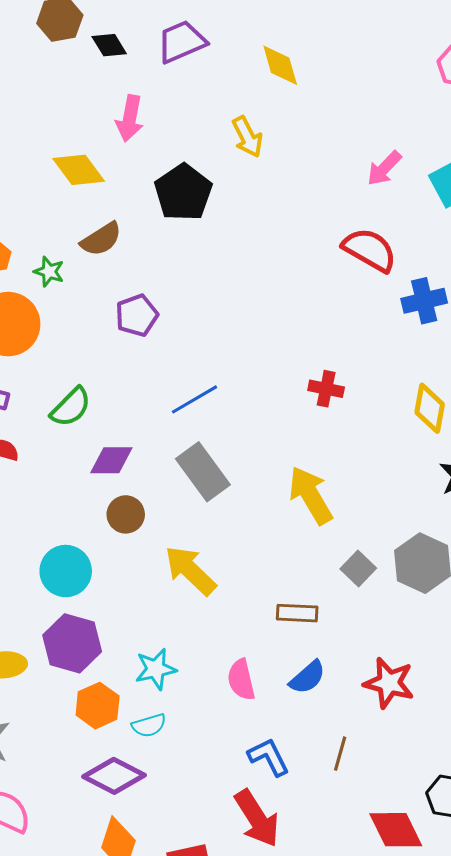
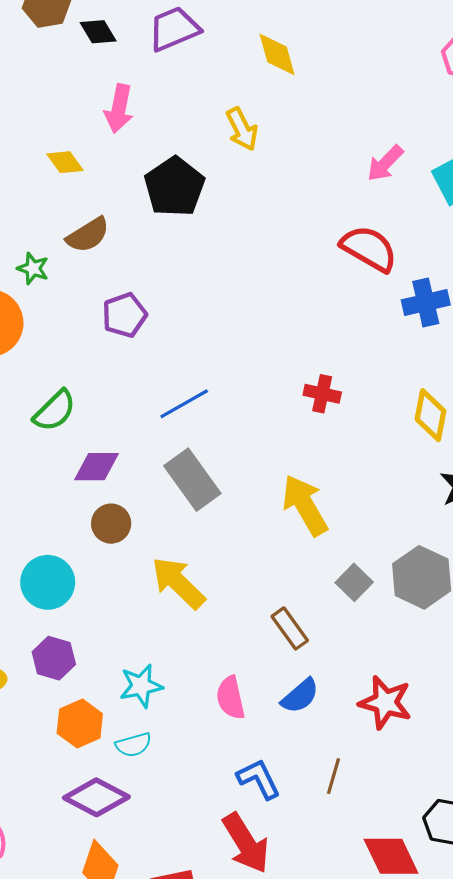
yellow diamond: (79, 170) -> (65, 162), size x0.7
brown rectangle: (297, 613) -> (290, 628), turned 51
purple hexagon: (72, 643) -> (54, 658), size x0.7

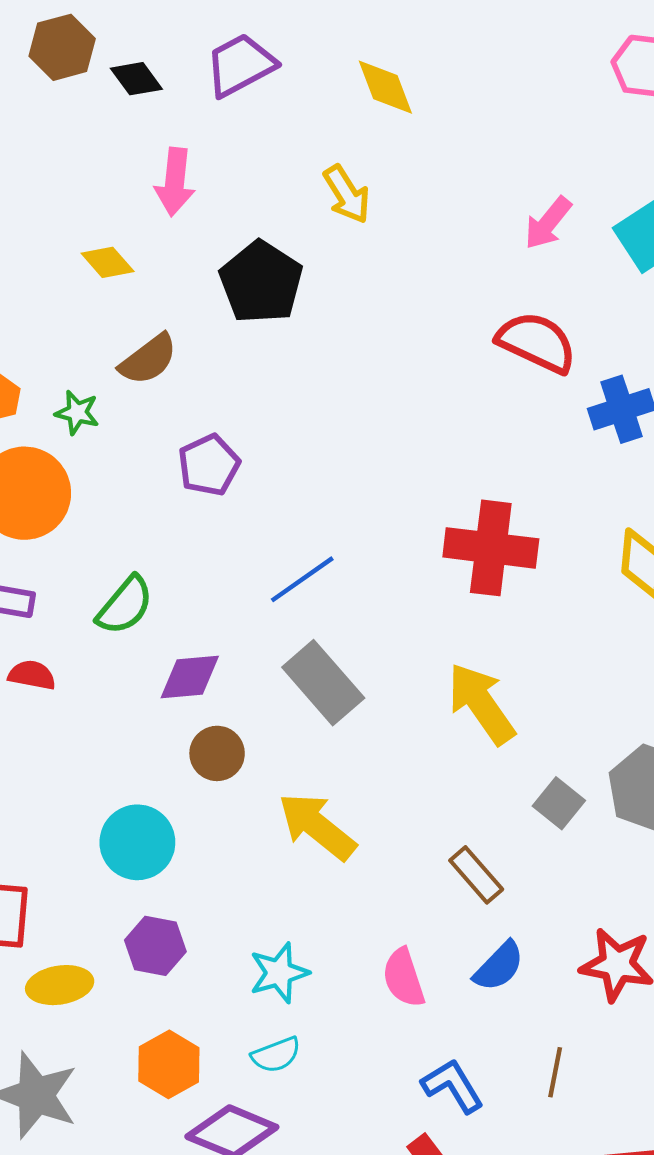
red cross: (322, 394) -> (491, 548), size x1.8
orange hexagon: (80, 724) -> (169, 1064), moved

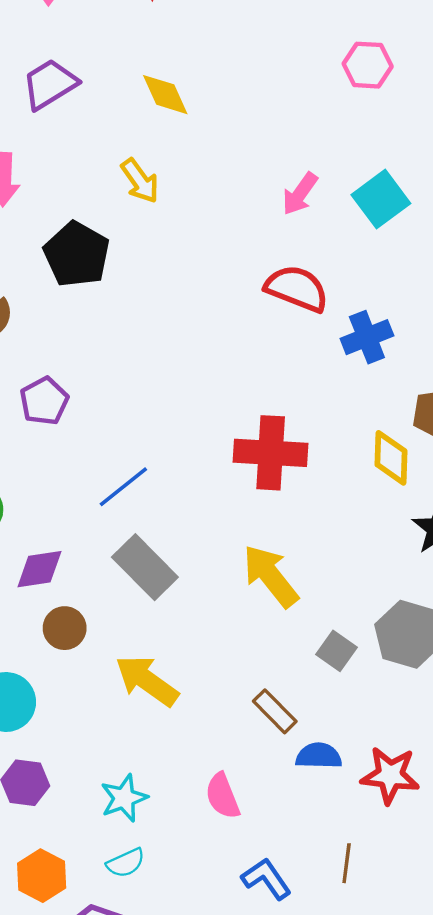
blue semicircle: (499, 966) -> (319, 756), moved, turned -129

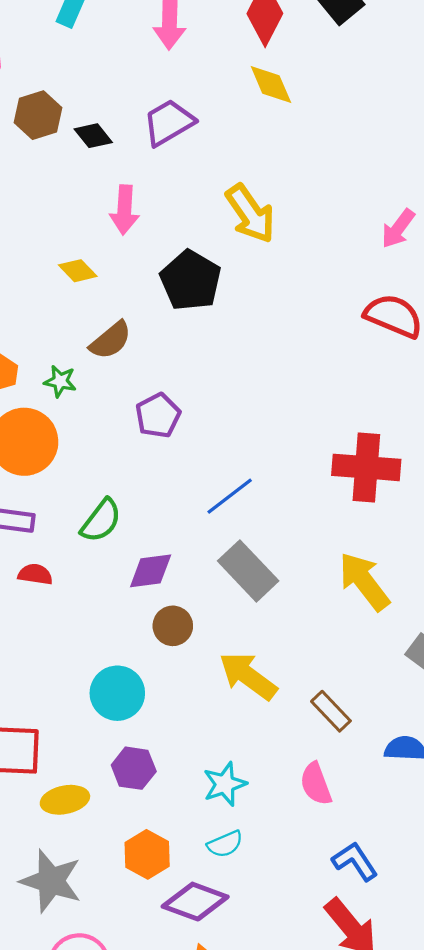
yellow diamond: (165, 95) -> (271, 84), moved
yellow arrow: (140, 181) -> (250, 214), size x1.4
brown rectangle: (275, 711) -> (331, 711), moved

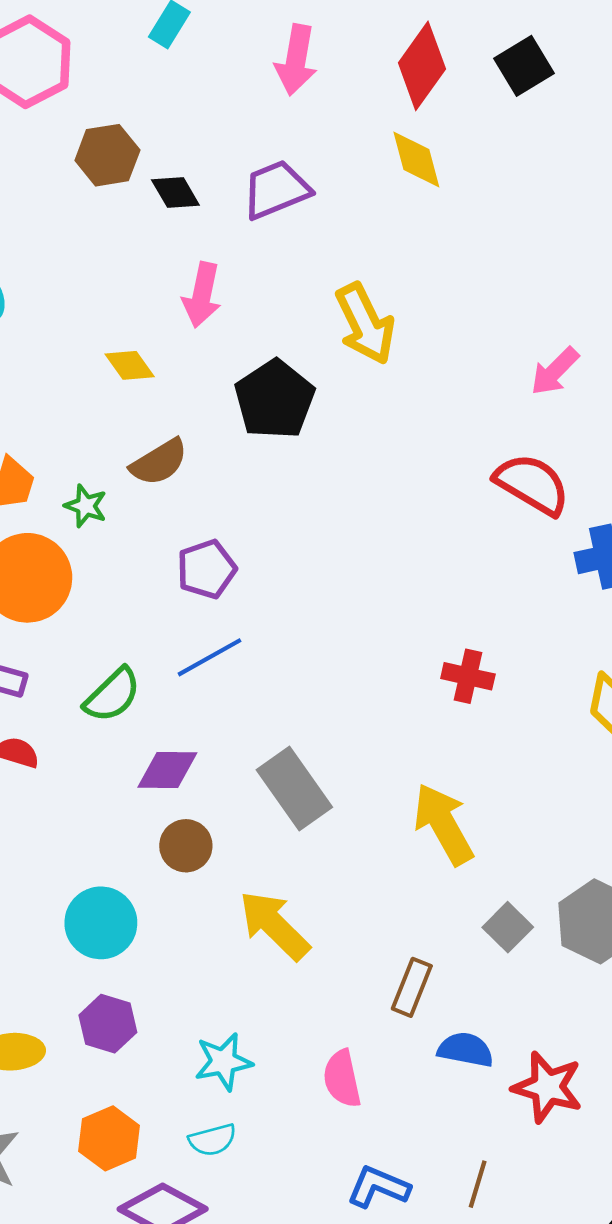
red cross: (366, 467) -> (468, 676), size x0.6
blue line: (230, 496) -> (209, 657), moved
brown rectangle: (331, 711) -> (412, 987), moved, turned 57
blue L-shape: (355, 861) -> (378, 1187), turned -42

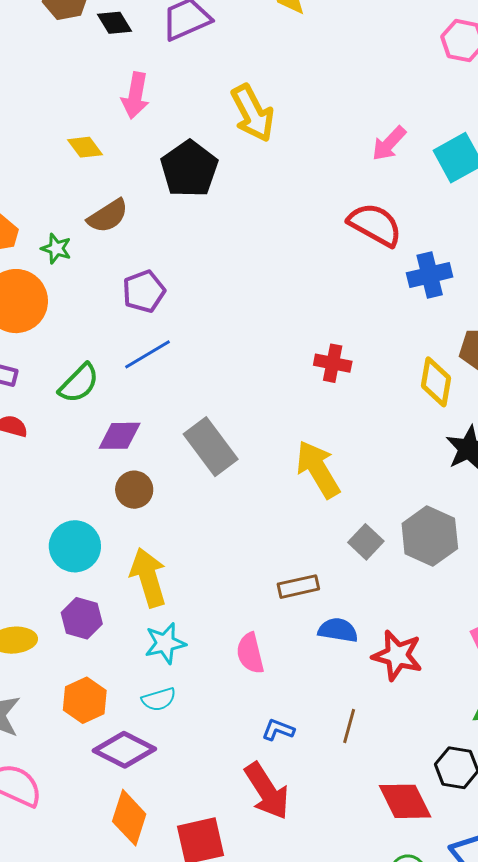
yellow arrow: (274, 925) -> (148, 577), moved, turned 30
brown rectangle: (412, 987) -> (298, 587), turned 57
blue L-shape: (378, 1187) -> (278, 730), size x0.7

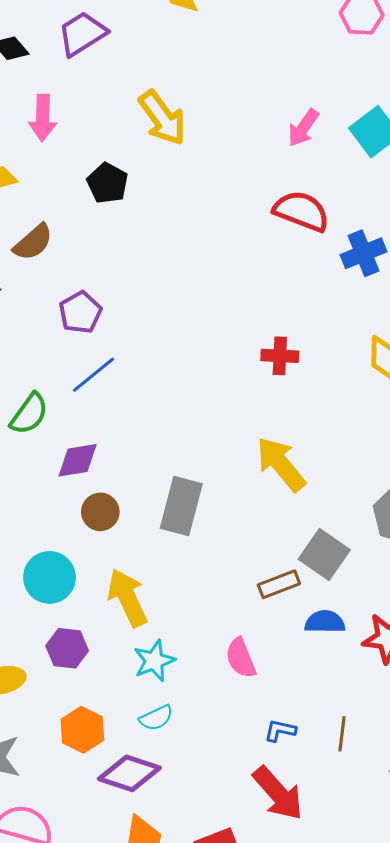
black pentagon: (189, 169) -> (107, 183), size x0.7
gray rectangle: (211, 447) -> (181, 506), moved, turned 60
gray square: (366, 542) -> (324, 554), moved, size x1.4
brown line: (349, 726) -> (342, 734), moved

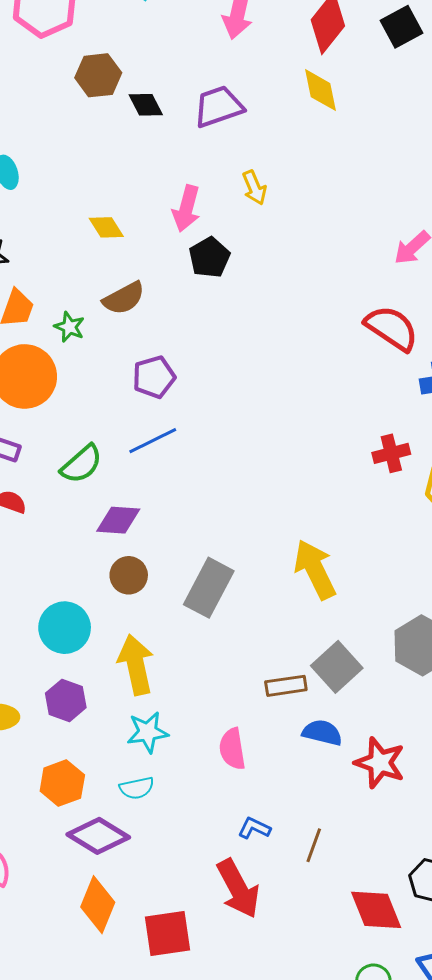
pink arrow: (43, 118) -> (186, 208), moved
yellow arrow: (162, 118) -> (254, 188), moved, size x0.6
red cross: (280, 356) -> (391, 453), moved, turned -30

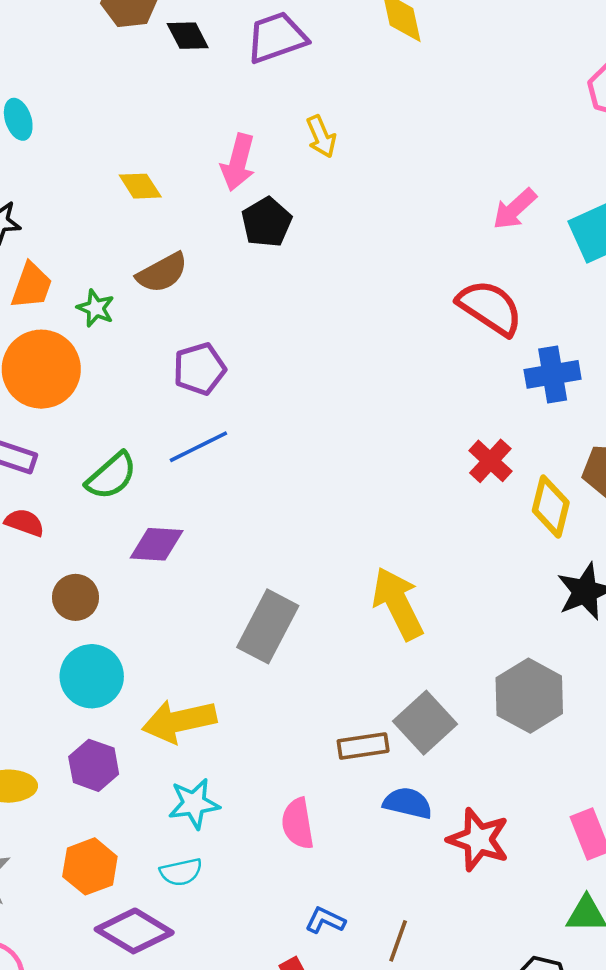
red cross: (391, 453) -> (490, 461), turned -33
brown circle: (129, 575) -> (76, 597), moved
yellow arrow: (136, 665) -> (179, 721), turned -90

